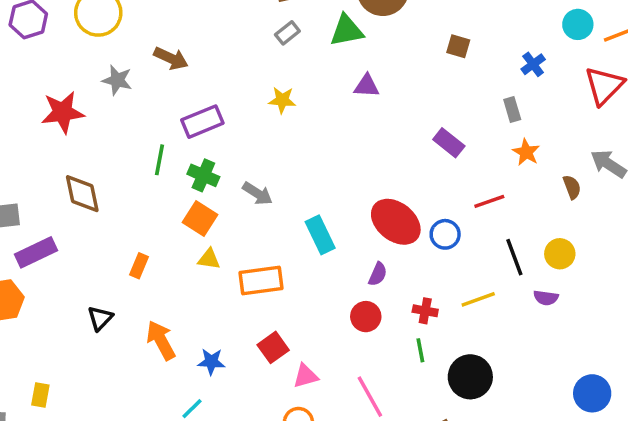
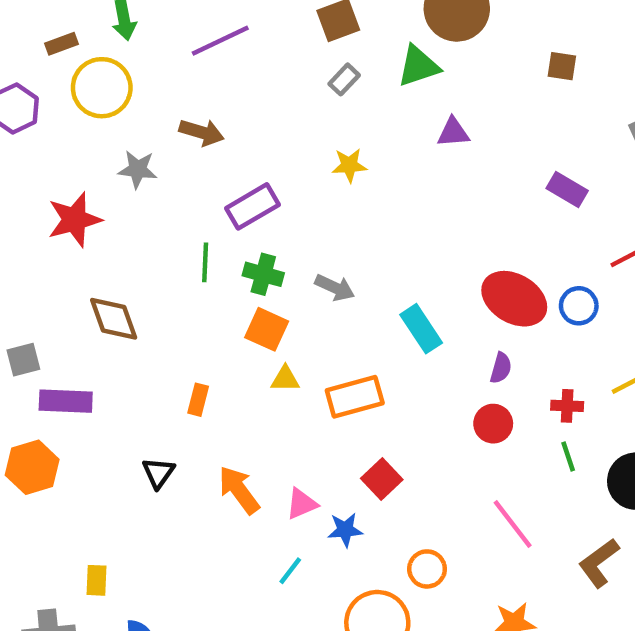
purple rectangle: (36, 252) -> (66, 401), turned 36
blue star: (211, 362) -> (345, 530), moved
pink triangle: (306, 376) -> (302, 504), moved

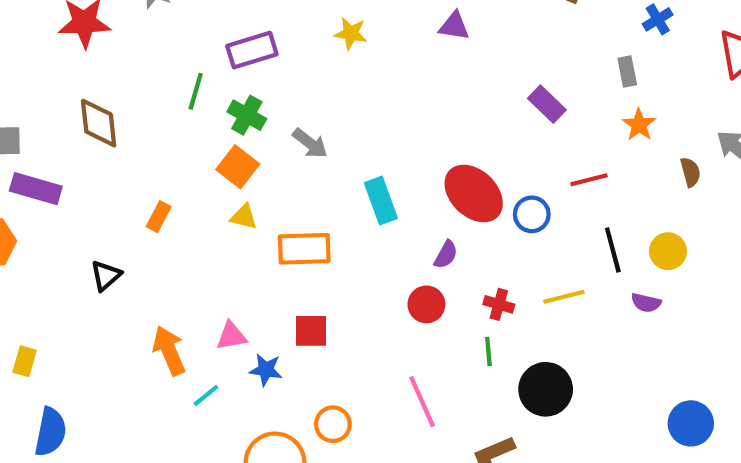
red square: (382, 479) -> (311, 331), turned 30
orange arrow: (239, 490) -> (169, 351), moved

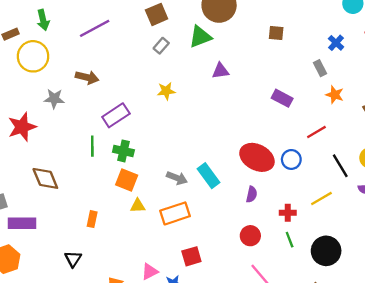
blue cross: (658, 19) -> (336, 43), moved
gray arrow: (310, 143) -> (177, 178), moved
red circle: (426, 304) -> (250, 236), moved

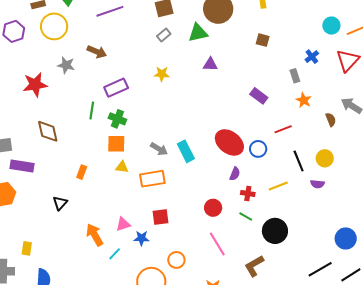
orange square: (127, 180) -> (116, 144), turned -30
purple semicircle: (252, 194) -> (235, 174), moved
green line: (290, 240) -> (246, 216), turned -48

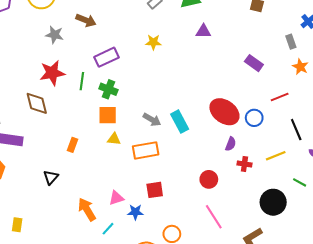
red star: (35, 85) -> (52, 73), moved
green line: (246, 216) -> (300, 182), moved

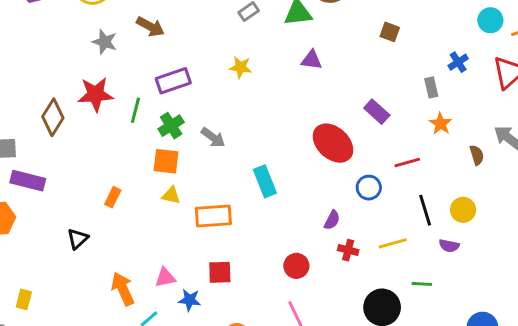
green cross: (108, 89) -> (171, 126), turned 30
brown diamond: (37, 103) -> (53, 117), moved, turned 40
red ellipse: (224, 112) -> (333, 143), moved
gray arrow: (152, 120) -> (213, 137), moved
green line: (300, 182) -> (422, 284), turned -32

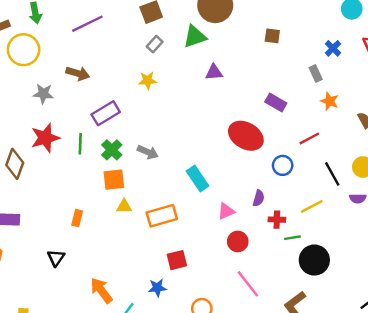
yellow star: (241, 67) -> (148, 80), moved
pink triangle: (165, 278) -> (226, 211), moved
green line: (422, 284) -> (292, 238), moved

